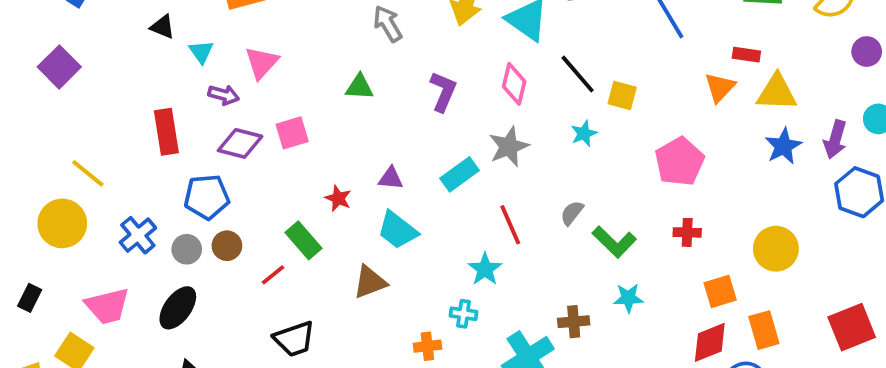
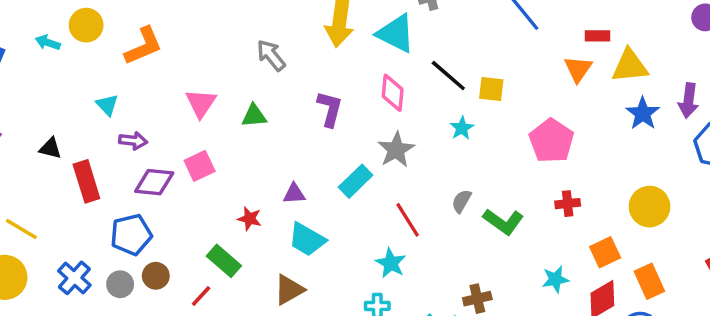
black triangle: (163, 27) -> (50, 148), moved
pink triangle: (262, 63) -> (201, 103), moved
cyan star: (628, 298) -> (555, 279), moved

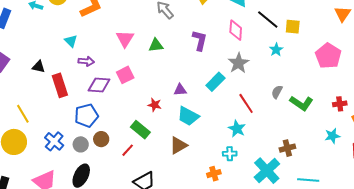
red cross: (568, 204) -> (340, 104), moved
yellow line: (21, 229) -> (23, 114), turned 30

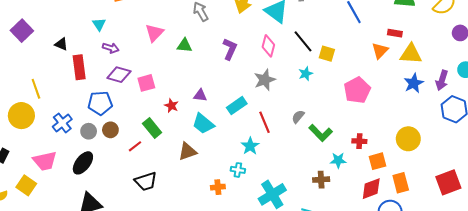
pink square: (125, 75) -> (146, 83), moved
cyan rectangle: (215, 82) -> (237, 106), moved
cyan star: (332, 136) -> (338, 160), moved
brown cross: (287, 148) -> (321, 180), moved

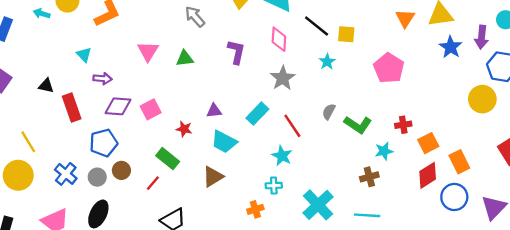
yellow circle: (408, 139) -> (482, 99), moved

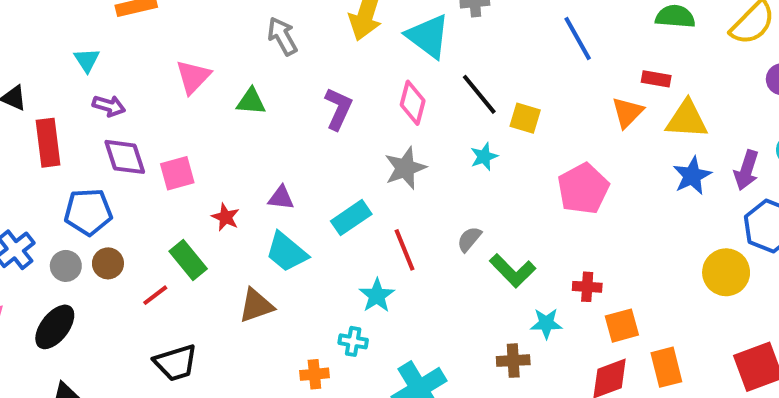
purple diamond: (118, 106) -> (125, 157), turned 56

